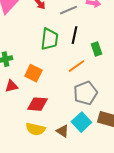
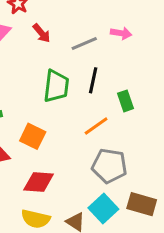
gray pentagon: (85, 93) -> (109, 166), turned 30

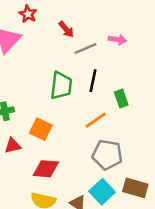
red arrow: (42, 33) -> (66, 29), moved

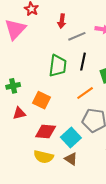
red arrow: (66, 29) -> (62, 21), turned 48
cyan square: (102, 192) -> (71, 138), moved

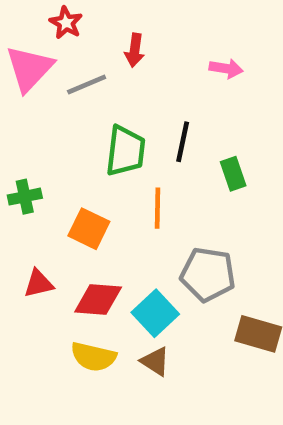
gray line: (77, 36) -> (87, 85), moved
orange line: (85, 93) -> (158, 208), moved, turned -54
red triangle: (19, 113) -> (39, 284), moved

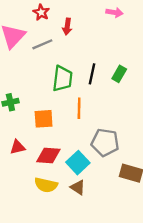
red star: (66, 23) -> (41, 12), moved
pink arrow: (226, 68) -> (114, 12), moved
green rectangle: (233, 174) -> (119, 74), moved, turned 49
orange square: (89, 229) -> (44, 119), turned -30

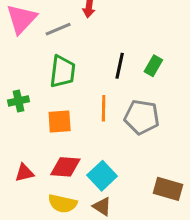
green trapezoid: (62, 79) -> (63, 72), moved
gray pentagon: (105, 142) -> (142, 117), moved
red triangle: (18, 147) -> (24, 173), moved

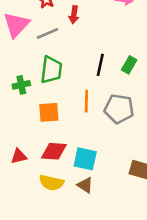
green cross: (19, 101) -> (21, 85), moved
cyan square: (102, 176) -> (85, 159), turned -35

